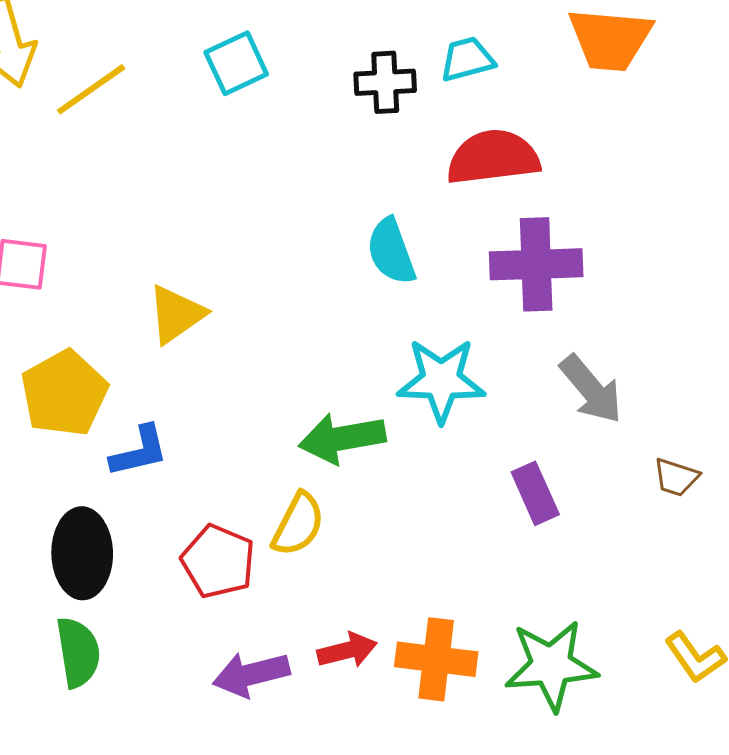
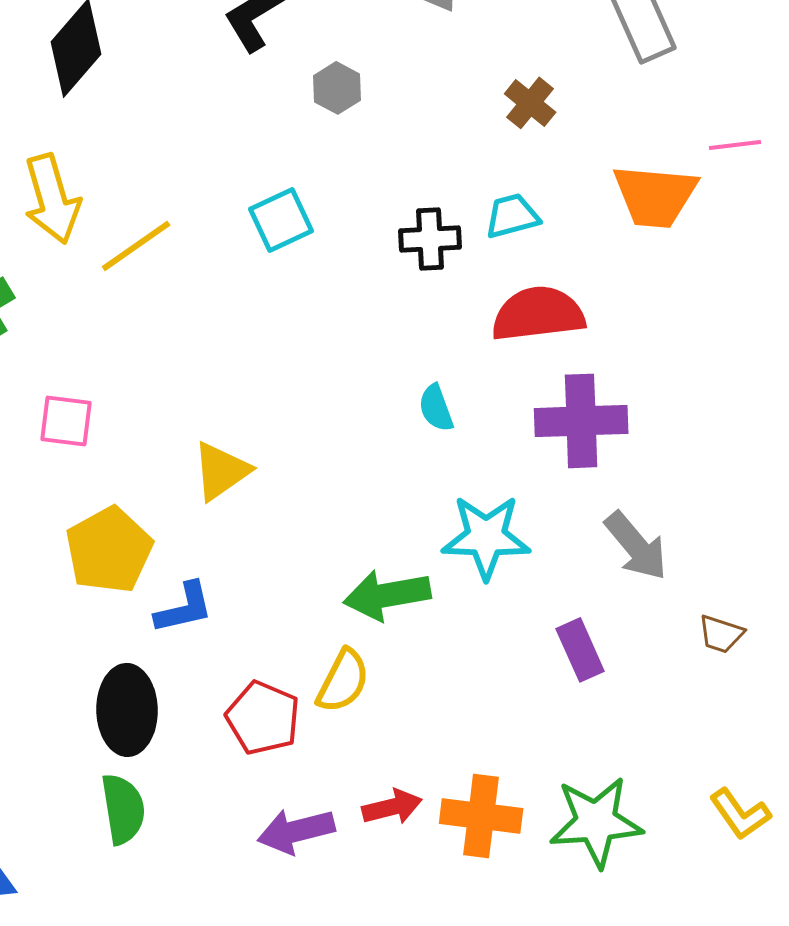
cyan semicircle: (391, 251) -> (436, 408), size x0.7

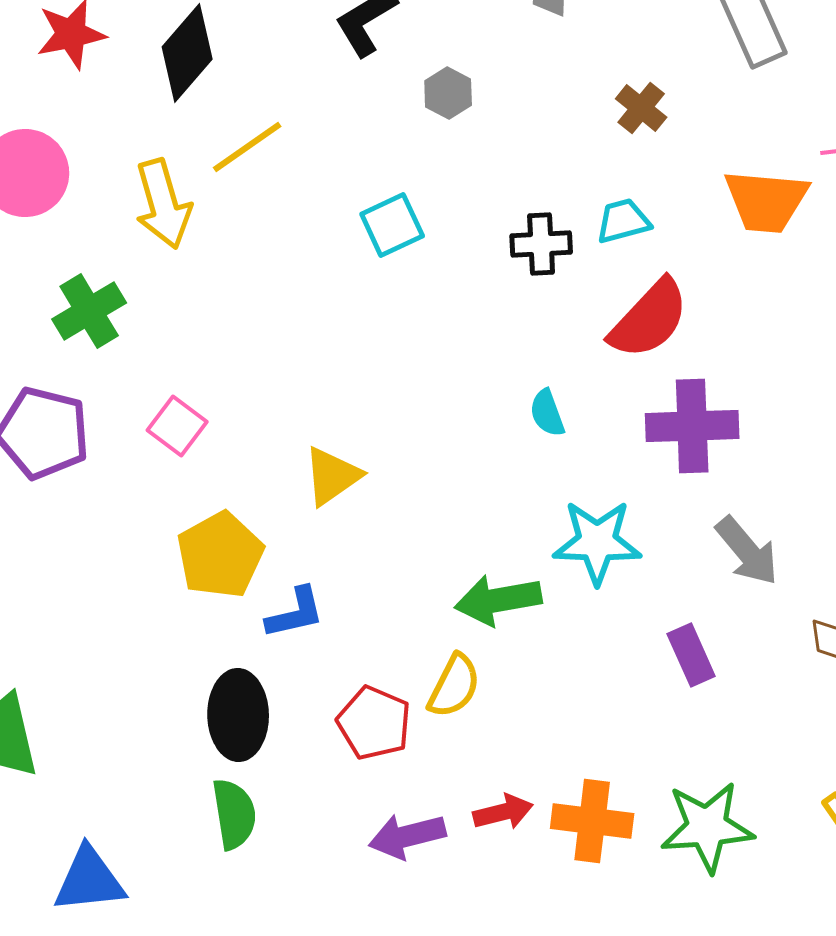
yellow line: (136, 246) -> (247, 147), moved
red semicircle: (538, 314) -> (649, 319), turned 140
pink square: (66, 421) -> (177, 426), turned 30

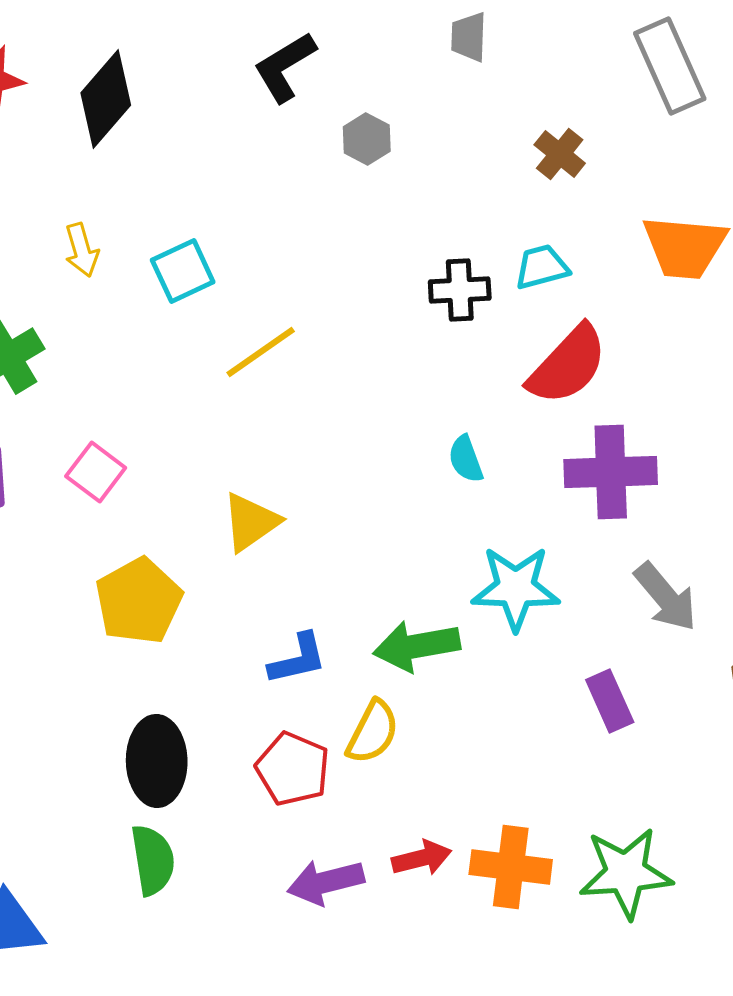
yellow line: (247, 147) -> (261, 352), moved
yellow arrow: (163, 204) -> (82, 250), size x0.6
cyan square: (392, 225) -> (183, 271), moved
blue L-shape: (295, 613) -> (298, 659), moved

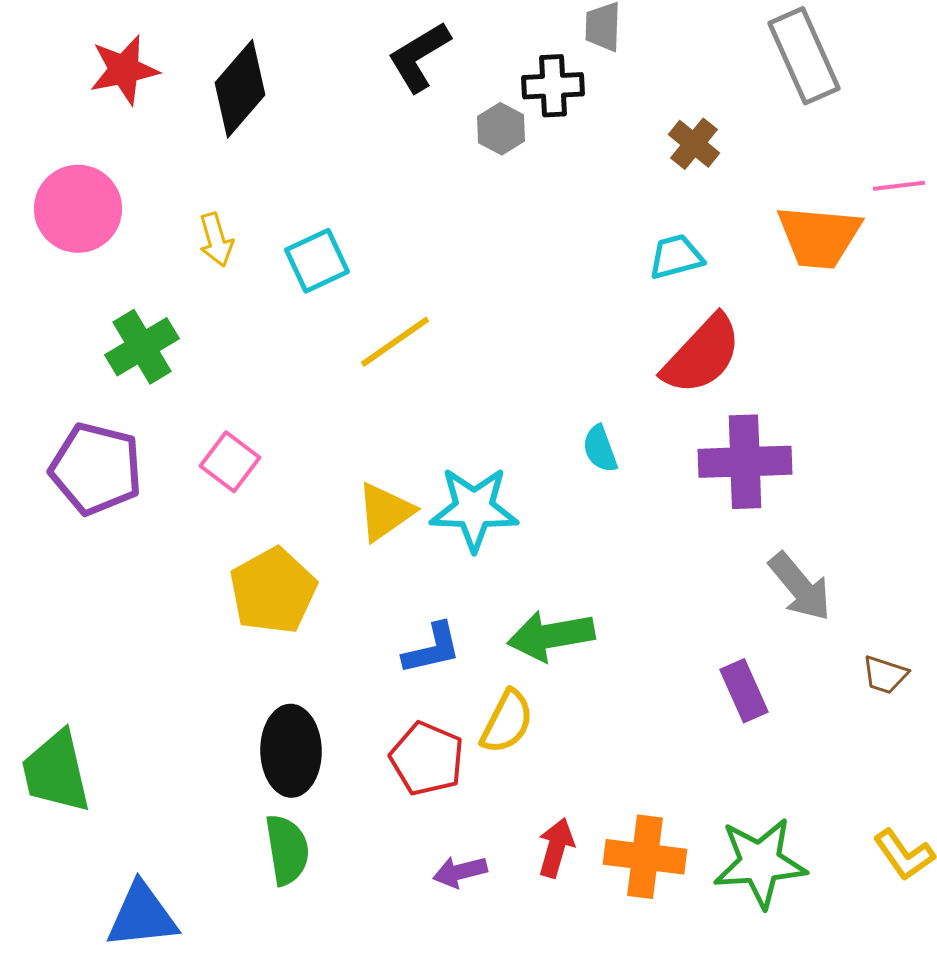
black cross: (460, 290) -> (553, 86), moved
cyan star: (516, 588) -> (474, 509), moved
red arrow: (422, 858) -> (556, 848), turned -60
purple arrow: (326, 882) -> (460, 872), size x0.7

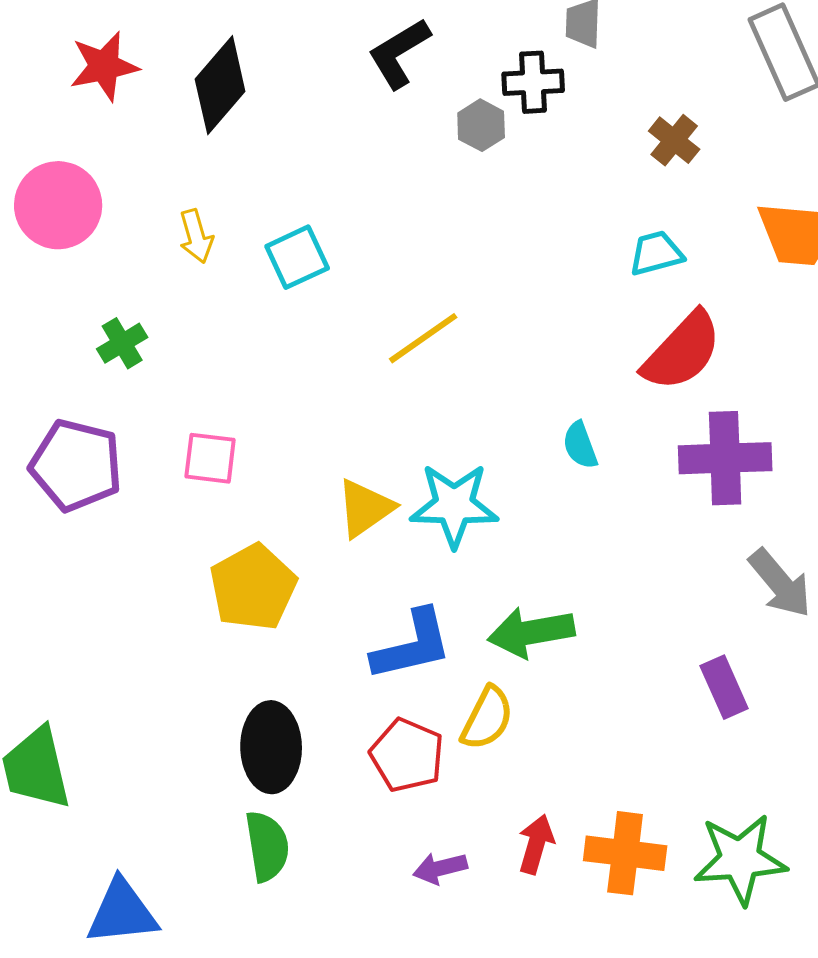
yellow line: (395, 342) -> (423, 338), moved
green cross: (142, 347) -> (122, 343), size x0.7
pink square: (230, 462) -> (210, 458), turned -30
blue L-shape: (432, 649) -> (412, 645), size x1.4

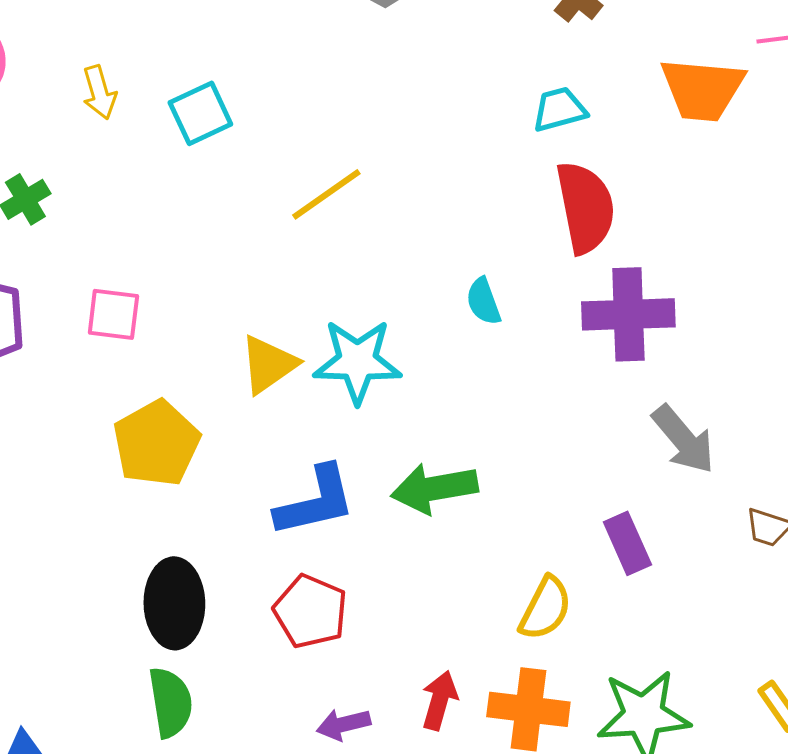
red semicircle: (682, 351) -> (585, 207), turned -54
yellow semicircle: (487, 718) -> (545, 608), moved

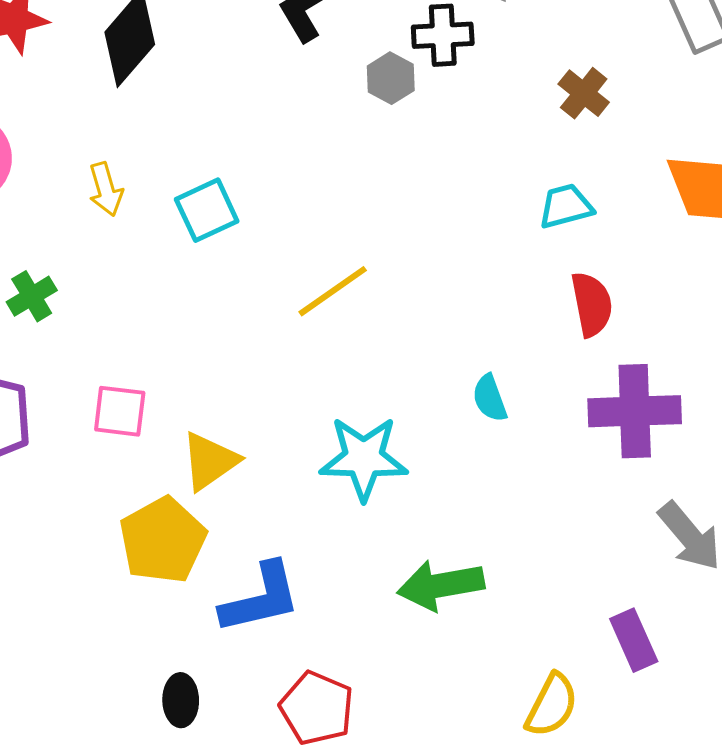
red semicircle: (585, 207) -> (592, 304), size x0.7
yellow triangle: (268, 364) -> (210, 461), moved
blue L-shape: (315, 501) -> (261, 598), moved
black ellipse: (174, 603) -> (181, 700), size x0.6

